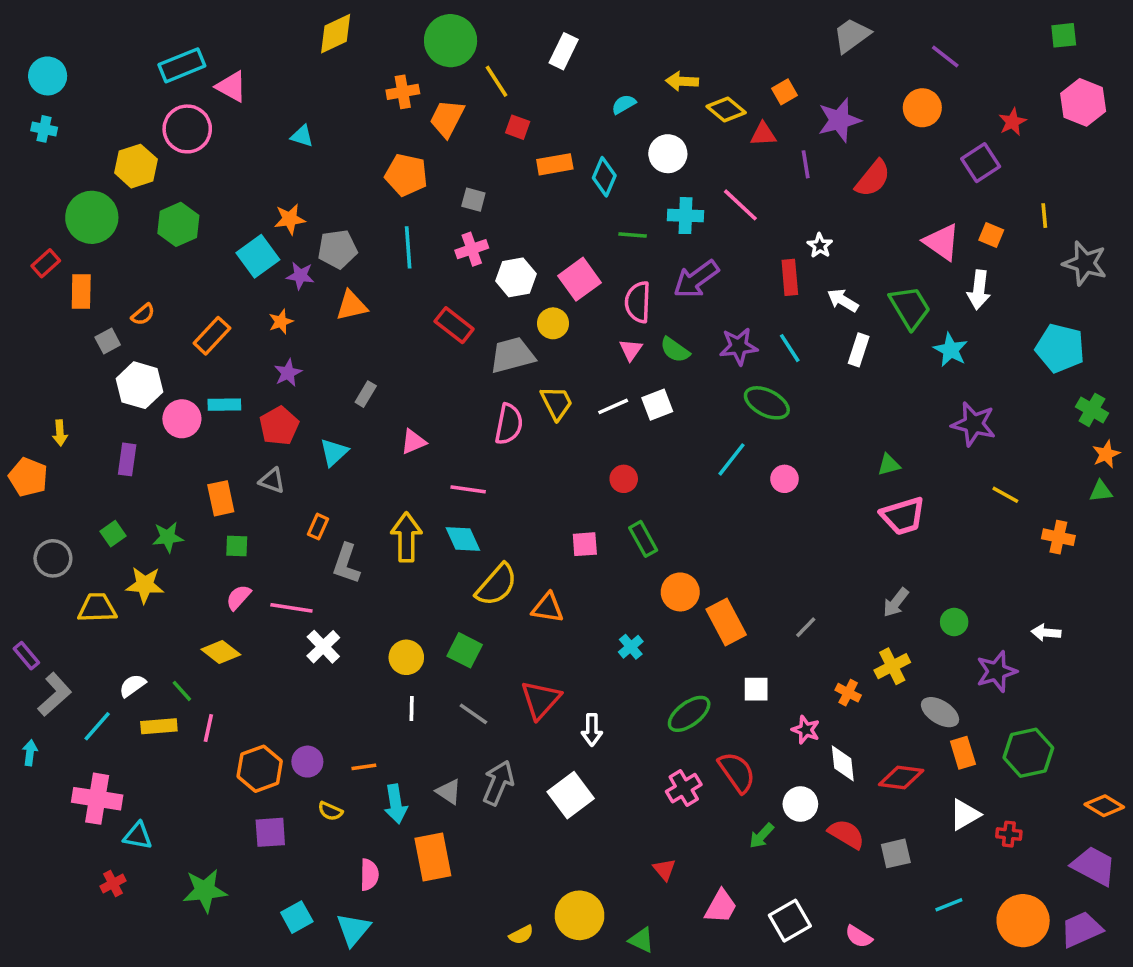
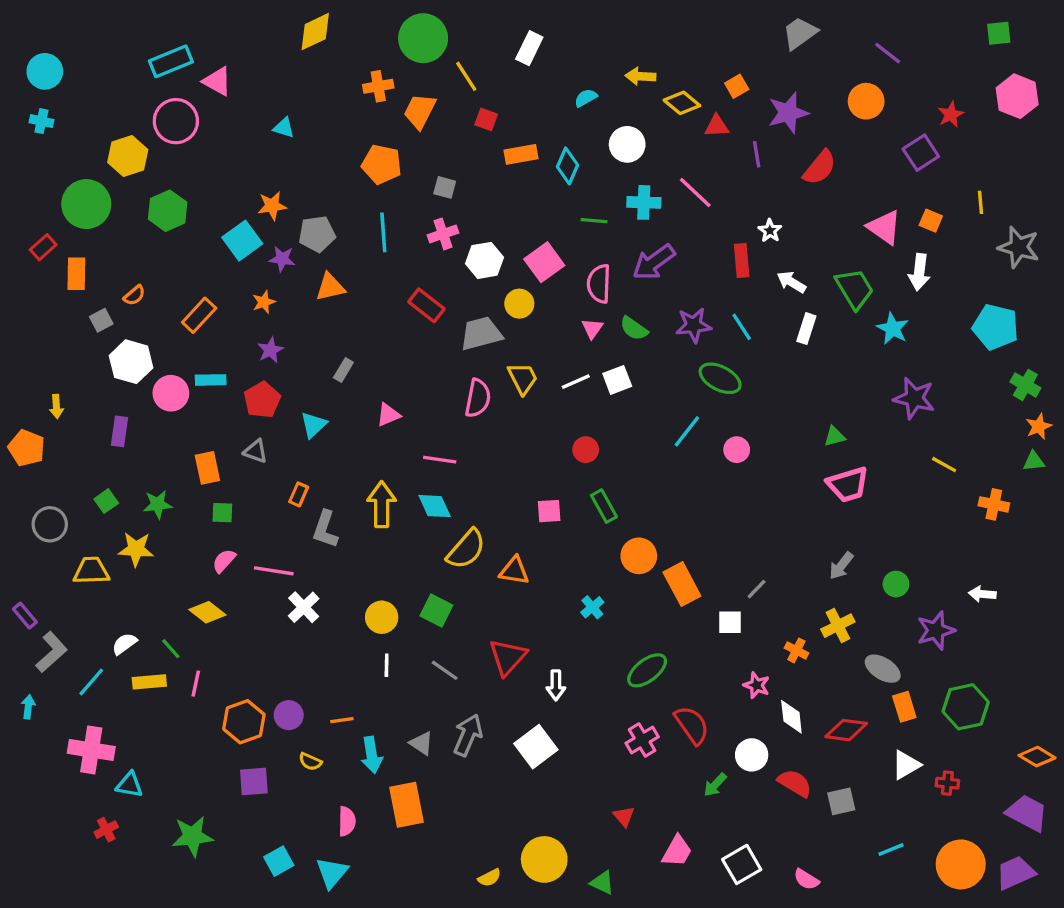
white square: (756, 689) -> (730, 622), moved

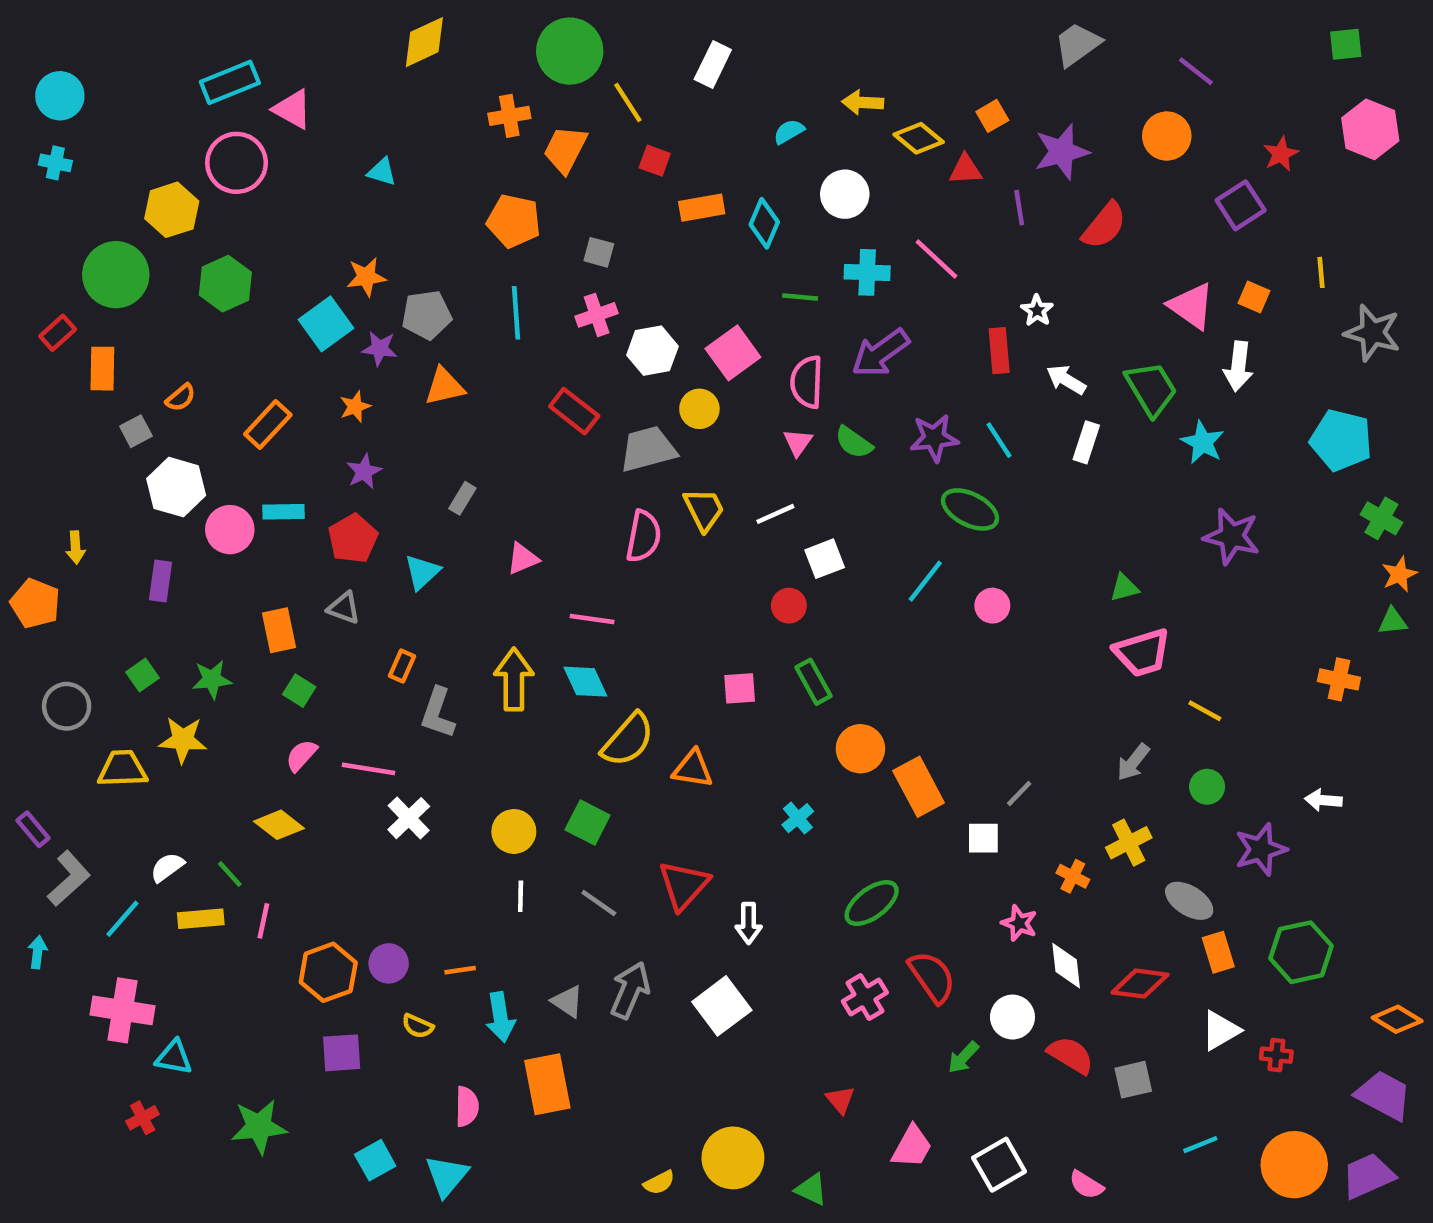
white square: (617, 380) -> (825, 559), moved
yellow line: (944, 465) -> (1205, 711), moved
green square: (222, 513) -> (299, 691), turned 30

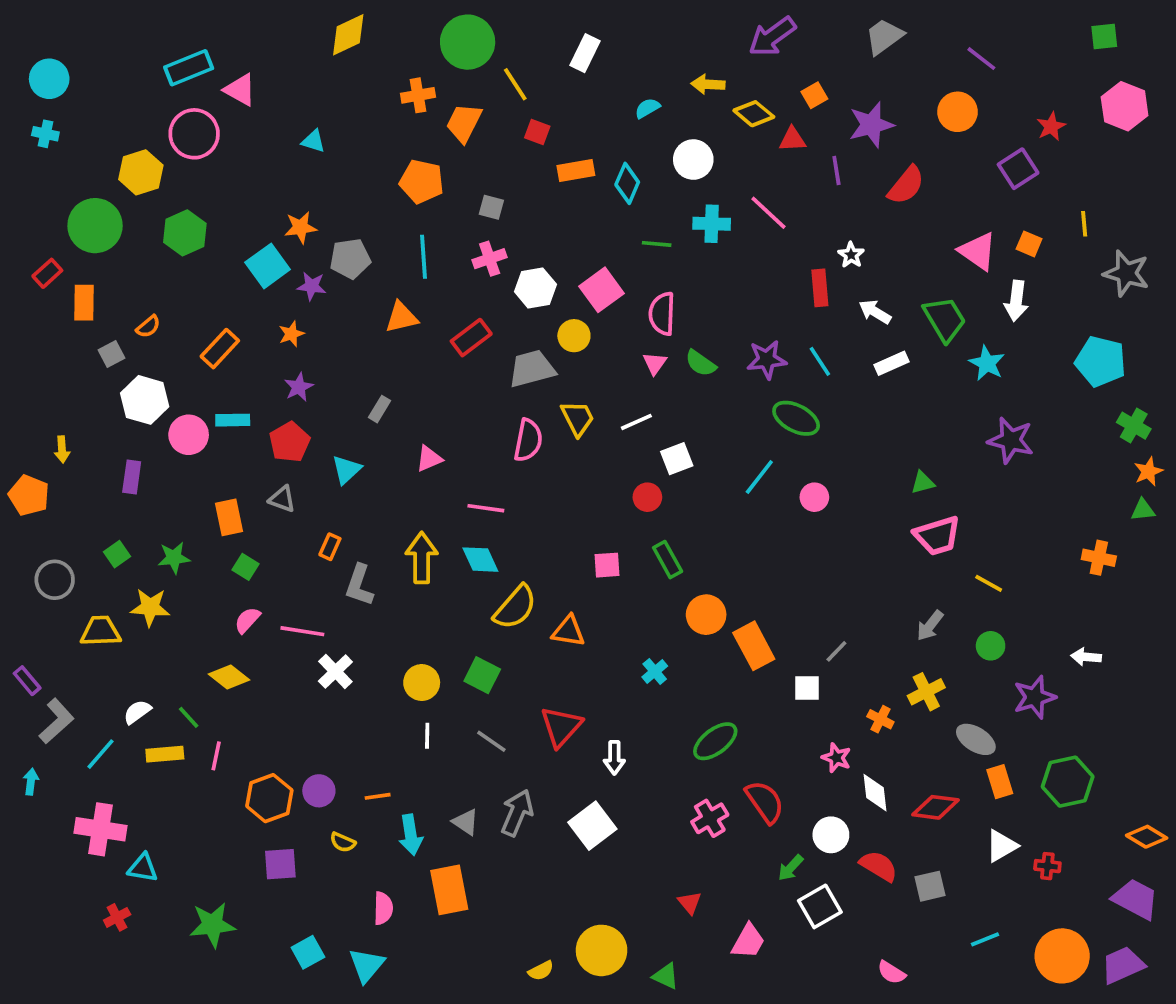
purple arrow: (881, 353) -> (772, 37), moved
orange triangle: (444, 386) -> (401, 317), moved
red rectangle: (574, 411) -> (471, 338), turned -75
white rectangle: (1086, 442) -> (891, 363), turned 48
white square: (999, 1165) -> (820, 906), moved

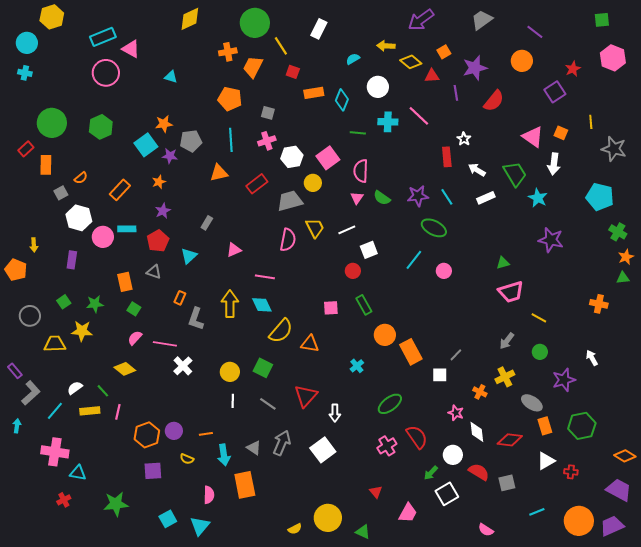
yellow hexagon: (141, 172) -> (52, 17), moved
white arrow: (1086, 657) -> (592, 358), turned 56

